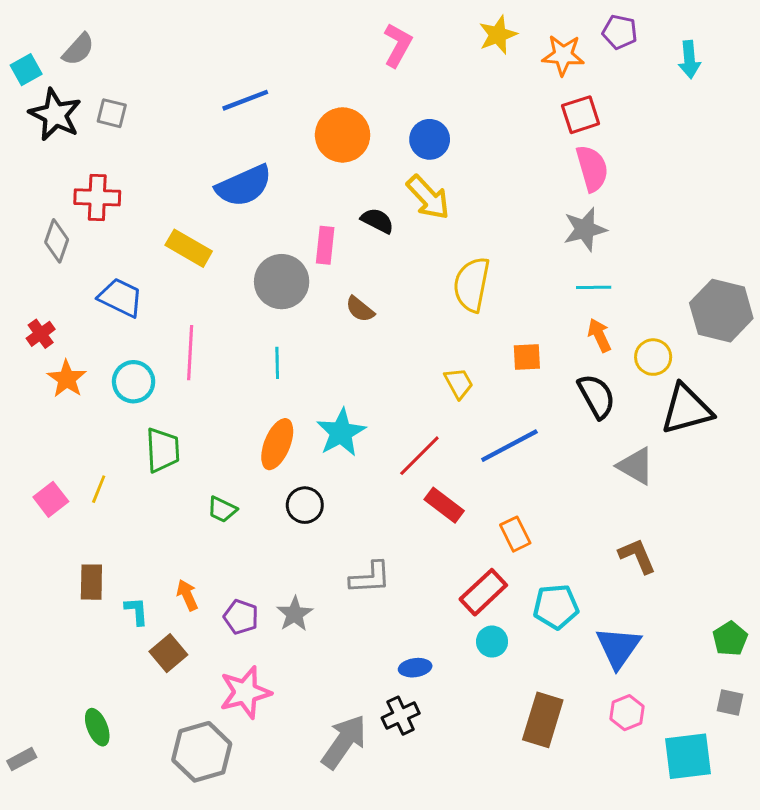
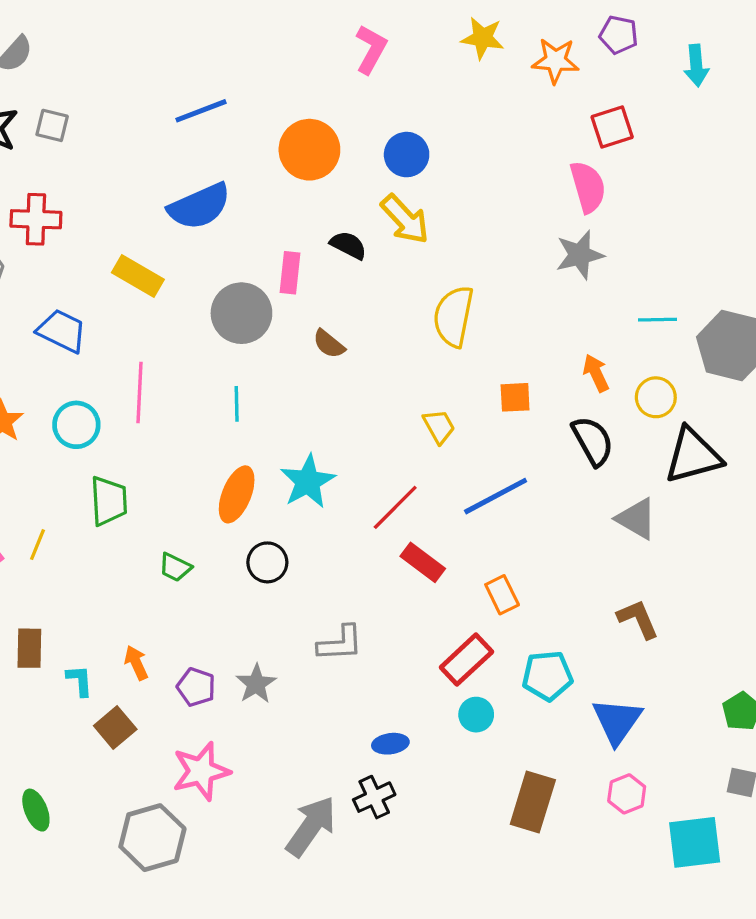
yellow star: (498, 35) -> (483, 38), turned 30
red square: (581, 115) -> (612, 127), moved
cyan line: (594, 287) -> (657, 320), moved

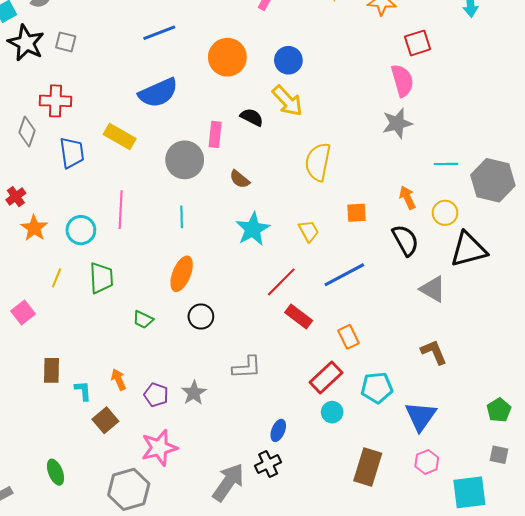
blue trapezoid: (62, 331) -> (72, 153), moved, turned 56
cyan star: (308, 481) -> (253, 229), moved
yellow line: (38, 545) -> (57, 278), moved
blue ellipse: (390, 744) -> (278, 430), turned -60

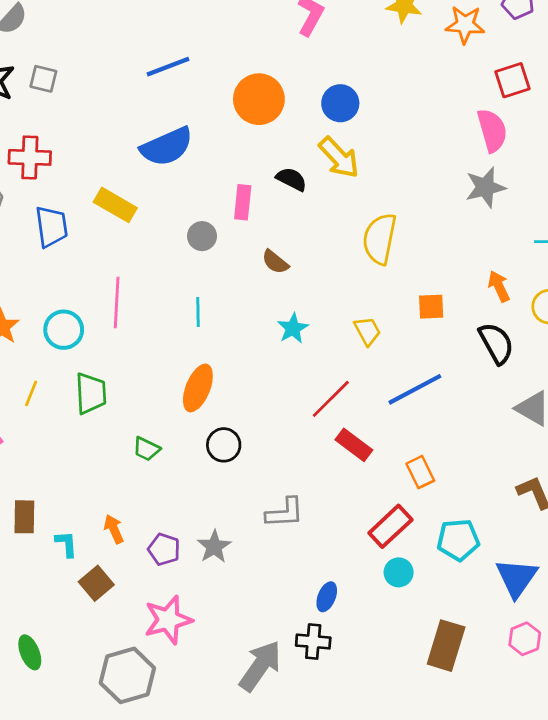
gray circle: (185, 160) -> (202, 236), size x0.6
cyan star: (253, 229) -> (293, 328), size x0.7
black cross: (268, 464) -> (313, 642), turned 30

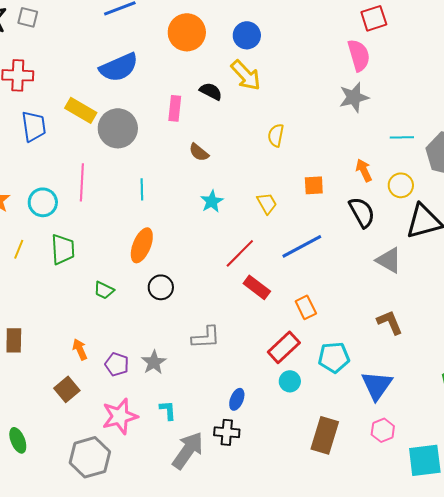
gray circle: (202, 236) -> (118, 128), moved, size x1.8
yellow semicircle: (380, 239) -> (276, 135), size x0.6
cyan L-shape: (66, 544) -> (168, 410), moved

